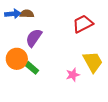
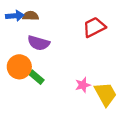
purple semicircle: (34, 38) -> (39, 43), turned -108
yellow trapezoid: (93, 62) -> (105, 94), moved

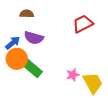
blue arrow: (15, 16) -> (13, 43), moved, turned -35
green rectangle: (36, 77) -> (32, 68), size x1.5

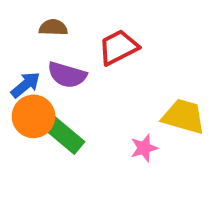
red trapezoid: (83, 24) -> (118, 47), moved
yellow trapezoid: (93, 83) -> (184, 116), moved, turned -45

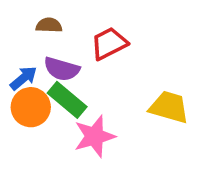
green rectangle: (63, 134) -> (67, 100), moved
pink star: (144, 148) -> (94, 136), moved, size x1.6

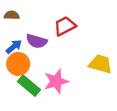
brown semicircle: (49, 25) -> (12, 15), moved
green rectangle: (67, 100) -> (29, 86), moved

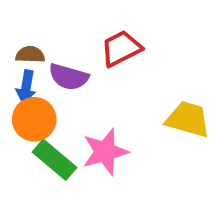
brown semicircle: (12, 15) -> (30, 55), moved
blue arrow: (14, 47) -> (26, 87), turned 140

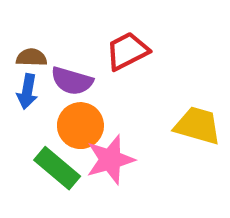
orange circle: (34, 119) -> (80, 126), moved

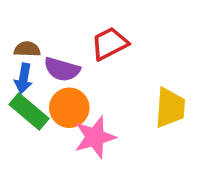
yellow trapezoid: (198, 126) -> (170, 108), turned 78
green rectangle: (57, 168) -> (29, 111), moved

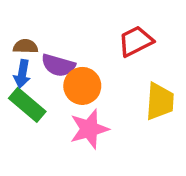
red trapezoid: (110, 44) -> (136, 41), moved
orange circle: (69, 108) -> (82, 86), moved

